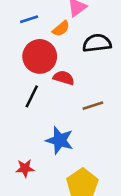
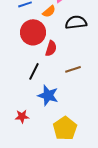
red semicircle: (64, 78) -> (51, 48), turned 91
black line: (32, 96) -> (34, 71), moved

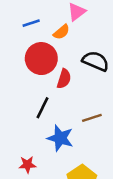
black semicircle: (76, 22) -> (96, 61), moved, turned 30
brown line: (73, 69) -> (92, 118), moved

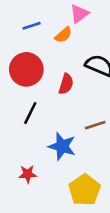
red circle: (41, 59) -> (26, 69), moved
black line: (43, 108) -> (30, 113), moved

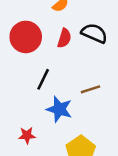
red semicircle: (66, 84) -> (64, 38), moved
black line: (30, 113) -> (43, 79), moved

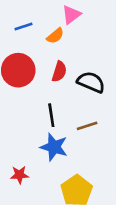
black semicircle: (94, 33) -> (91, 82), moved
black line: (43, 79) -> (51, 115), moved, turned -35

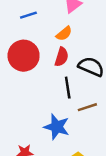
orange semicircle: (55, 36) -> (64, 34), moved
black line: (51, 115) -> (68, 88), moved

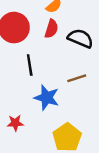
black line: (68, 88) -> (30, 65), moved

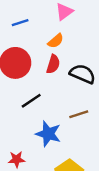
black line: (30, 65) -> (31, 101), turned 65

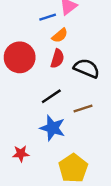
blue line: (20, 23) -> (48, 17), moved
black line: (31, 101) -> (51, 96), moved

